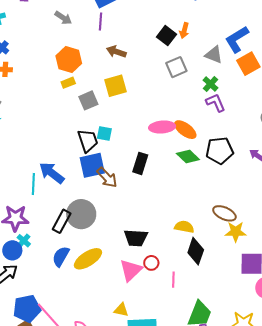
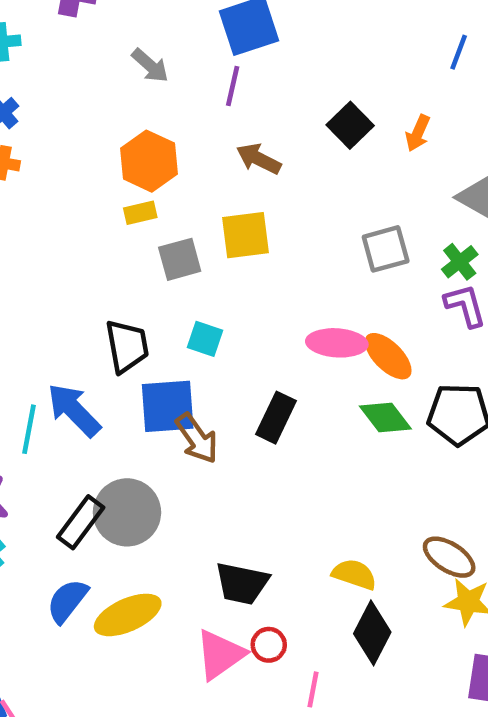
black square: (166, 36) -> (350, 125), moved
gray square: (176, 67) -> (386, 249), moved
black trapezoid: (88, 141) -> (127, 346), moved

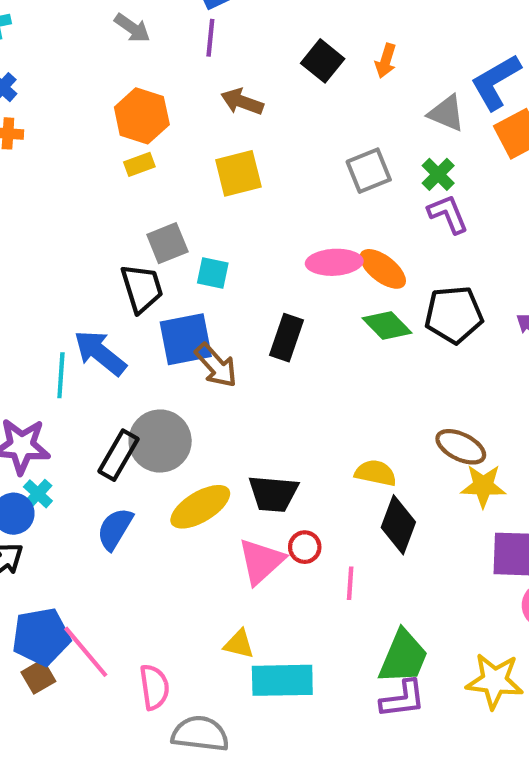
gray square: (180, 259) -> (167, 243), moved
yellow ellipse: (128, 615) -> (200, 507), moved

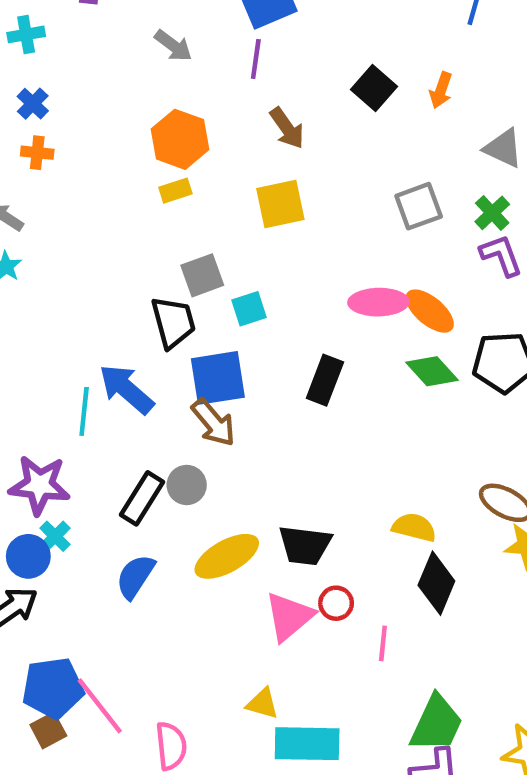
brown arrow: (242, 102) -> (287, 128), turned -147
cyan square: (213, 273) -> (249, 309), turned -32
brown arrow: (216, 365) -> (213, 423), moved
gray circle: (160, 441) -> (187, 485), size x0.6

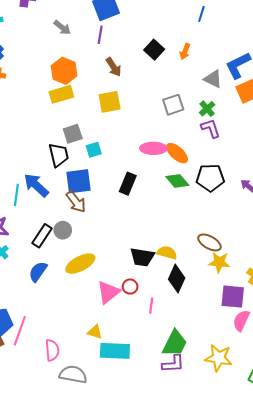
yellow rectangle: (175, 191) -> (61, 94), size x1.6
black trapezoid: (305, 545) -> (142, 257), moved
pink line: (100, 706) -> (20, 331), turned 56

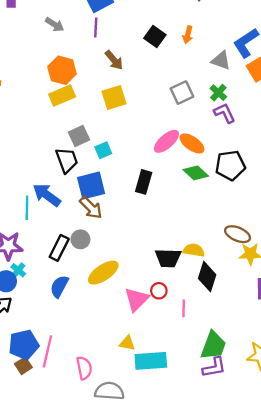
pink ellipse: (153, 148) -> (166, 141), turned -35

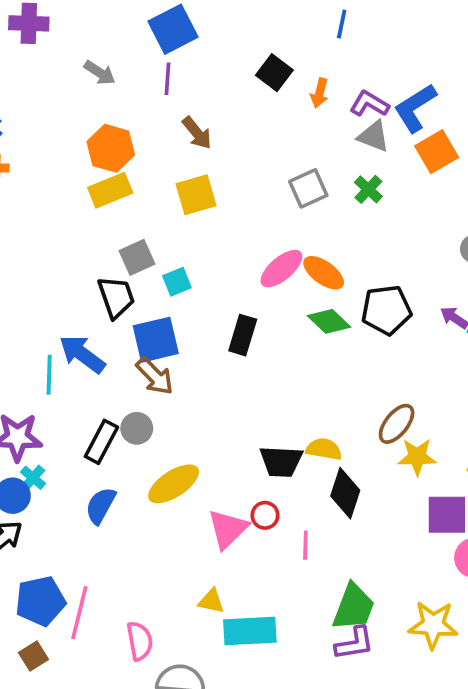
black square: (155, 37) -> (274, 73), moved
purple L-shape: (225, 113) -> (369, 104), moved, turned -35
brown ellipse: (238, 234) -> (397, 424), turned -75
brown square: (23, 366) -> (33, 656), moved

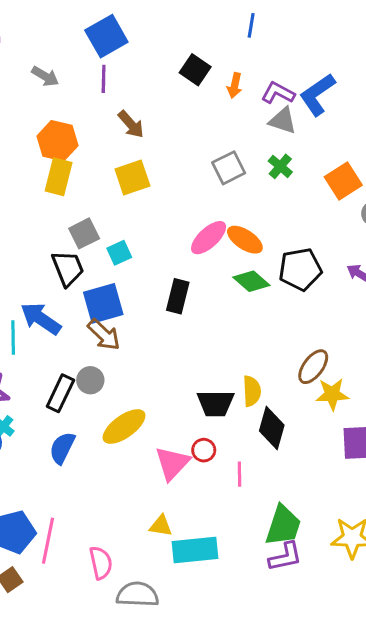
orange square: (437, 152) -> (343, 181), moved
yellow rectangle: (110, 190) -> (59, 177), turned -51
yellow semicircle: (324, 449) -> (252, 391), turned 80

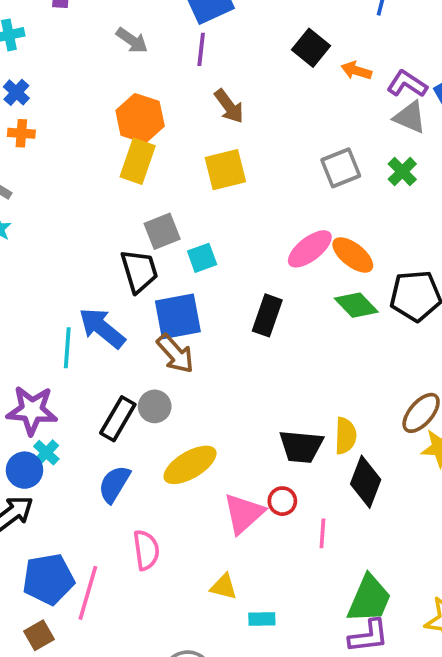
orange arrow: (235, 85) -> (356, 71), turned 90
cyan rectangle: (195, 550) -> (262, 619), size x0.5
pink semicircle: (101, 563) -> (146, 550), moved

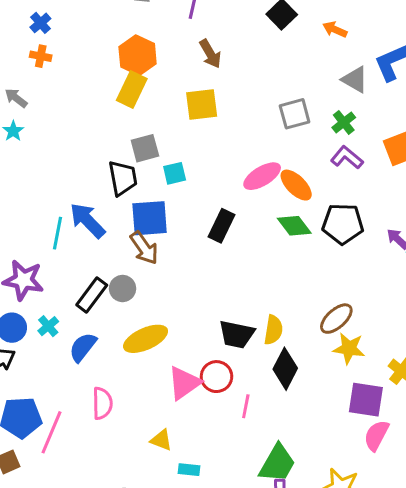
orange arrow: (356, 71) -> (335, 29), moved
purple L-shape: (407, 84) -> (347, 158), moved
cyan cross: (46, 453) -> (48, 326), moved
red circle: (282, 501) -> (216, 377), size x1.4

